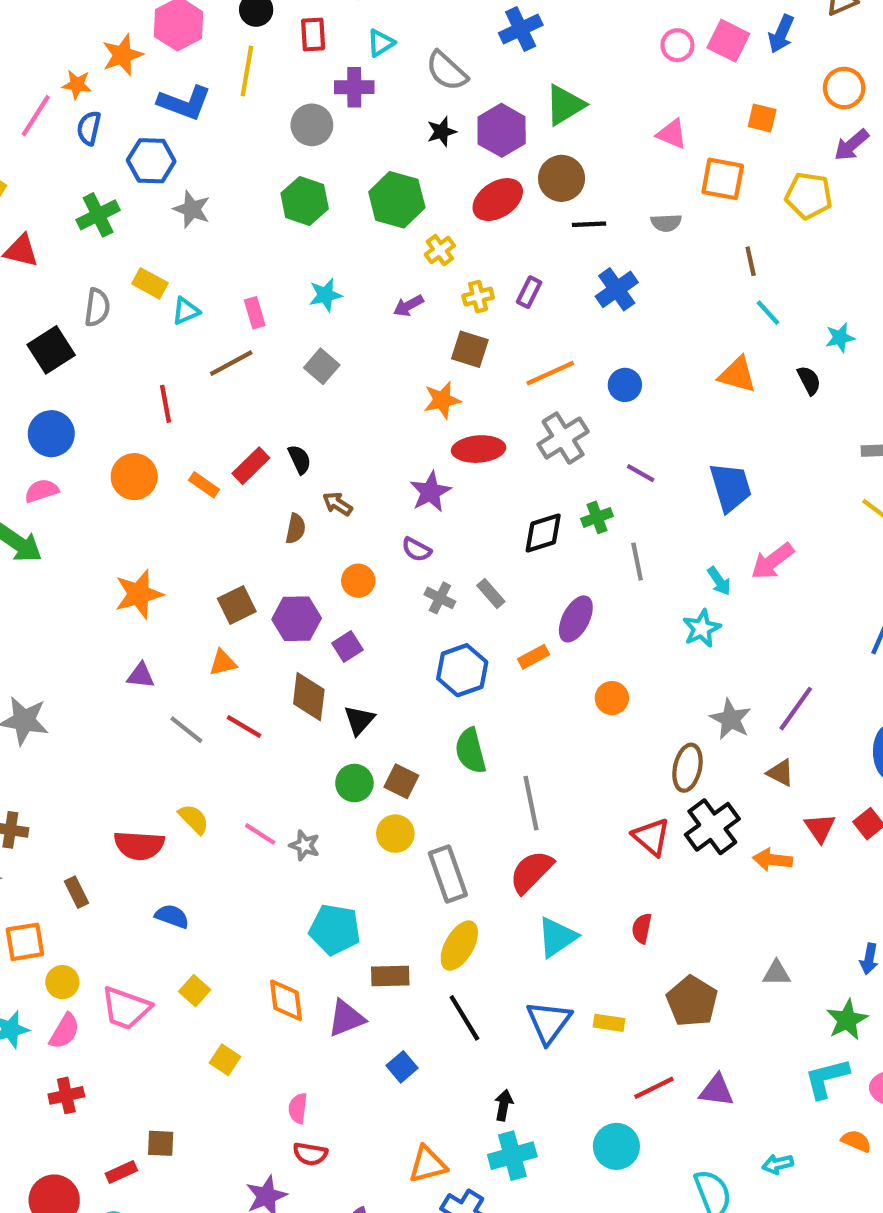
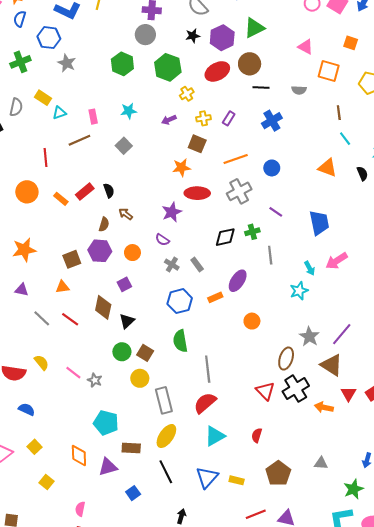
gray circle: (312, 125) -> (145, 35), moved
purple hexagon: (297, 619) -> (100, 251), moved
brown triangle: (781, 773) -> (331, 365), size x1.6

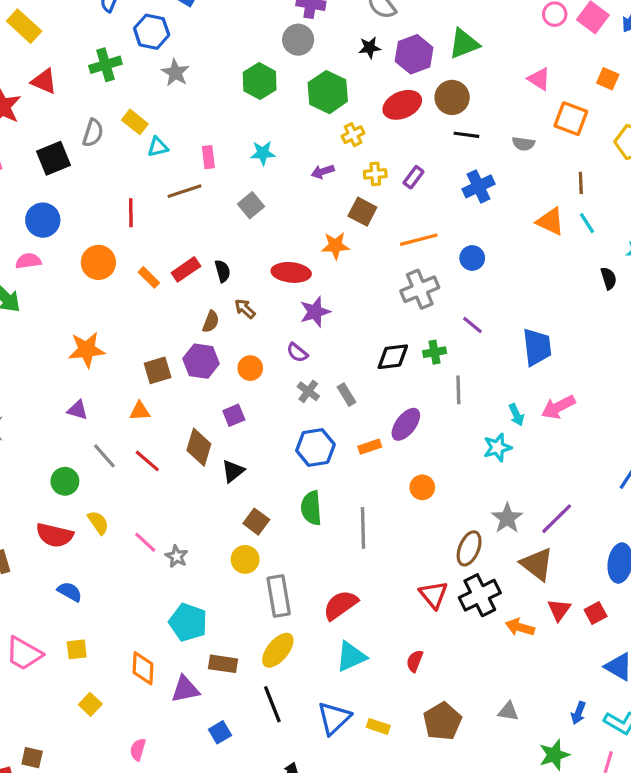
orange triangle: (327, 168) -> (550, 221), moved
red ellipse: (197, 193) -> (291, 272), moved
green circle: (122, 352) -> (65, 481), moved
gray line: (208, 369) -> (363, 528), moved
yellow square: (35, 447) -> (77, 649), turned 32

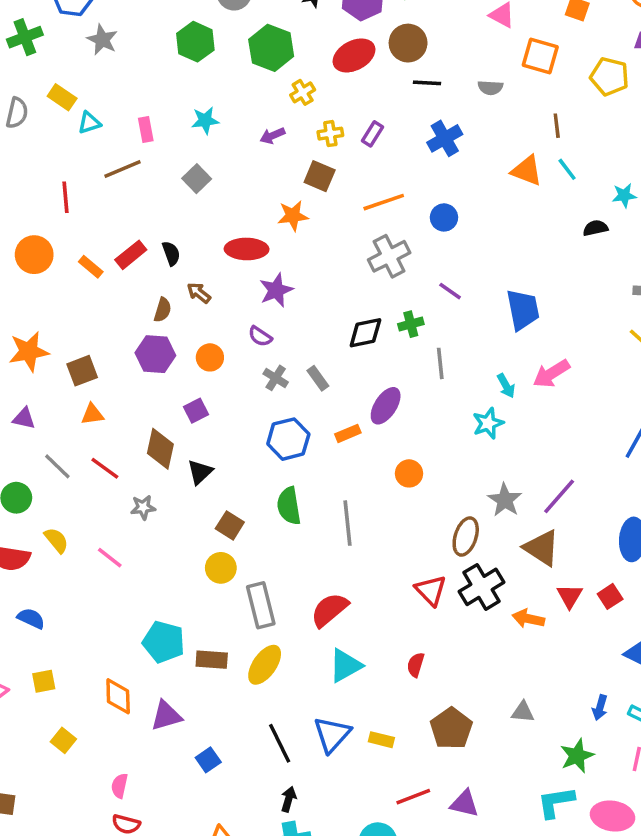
black semicircle: (609, 278) -> (595, 228), turned -80
brown square: (158, 370) -> (82, 371), moved
gray star: (177, 556) -> (143, 507), moved, turned -30
brown rectangle: (223, 664) -> (212, 660), moved
black line: (272, 704) -> (280, 743), moved

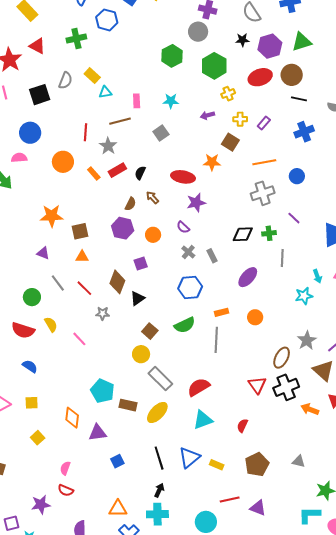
gray star: (102, 40) -> (108, 146), moved
black semicircle: (171, 253) -> (140, 173), turned -144
orange rectangle: (348, 433) -> (221, 312), moved
green semicircle: (289, 506) -> (185, 325), turned -115
gray rectangle: (261, 605) -> (160, 379), turned -40

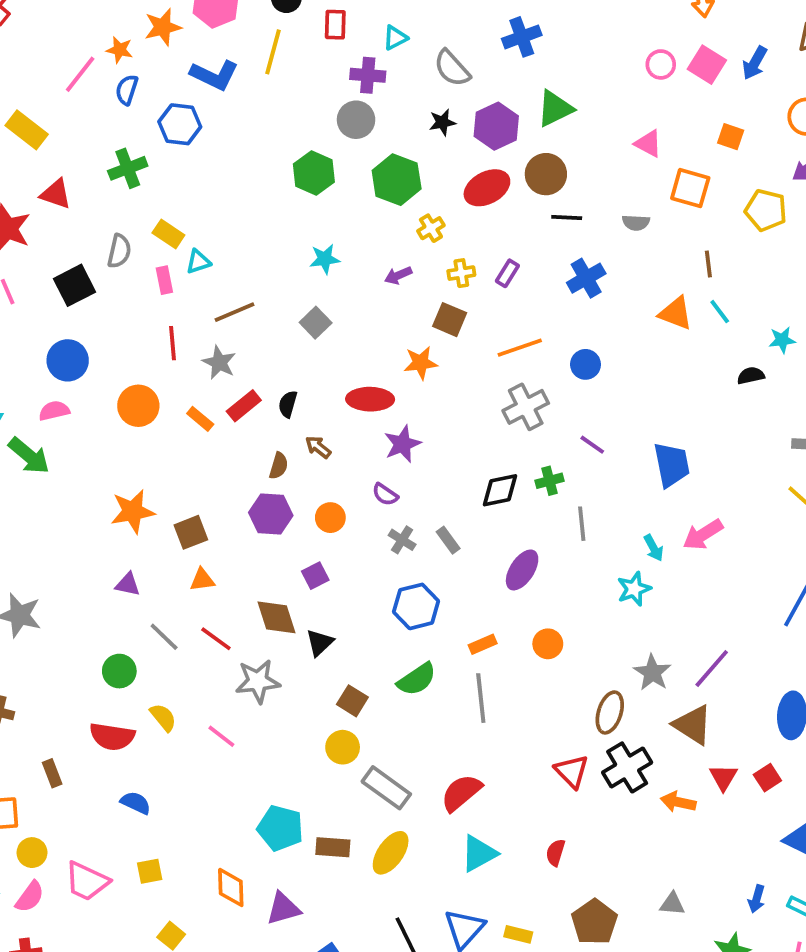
pink rectangle: (137, 101) -> (164, 280), moved
brown diamond: (117, 282) -> (276, 617), turned -30
gray star: (103, 313) -> (258, 681), size x1.6

